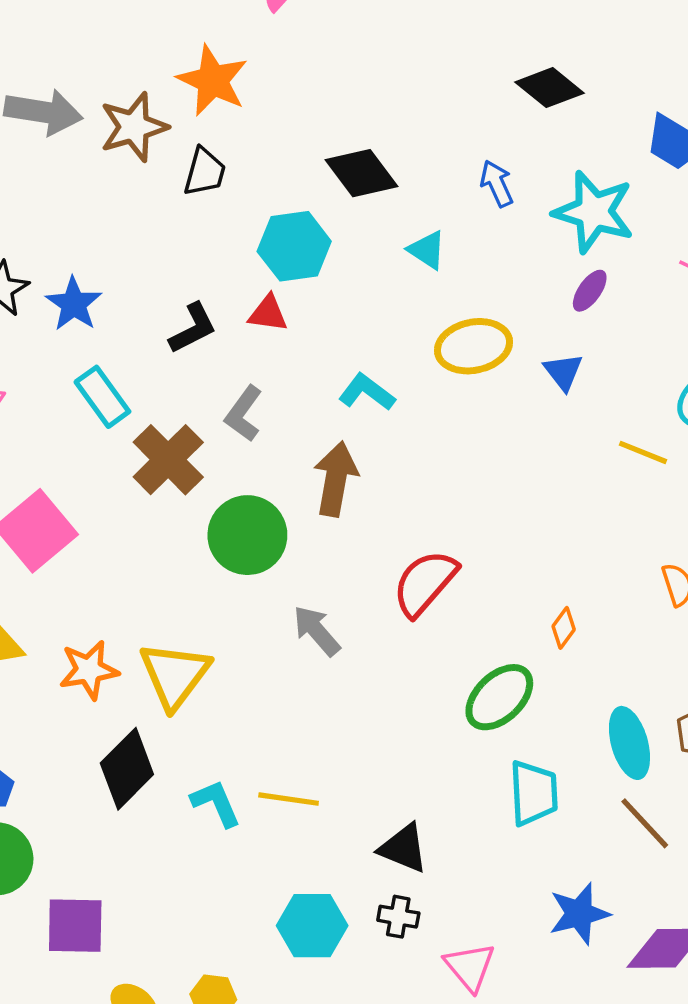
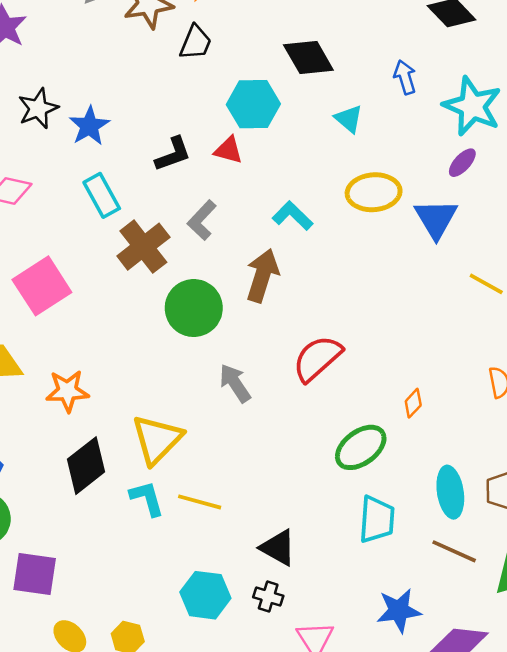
blue triangle: (563, 372) -> (436, 219), size x1.5
yellow triangle: (175, 675) -> (157, 439), moved
brown line: (645, 823) -> (454, 551), turned -30

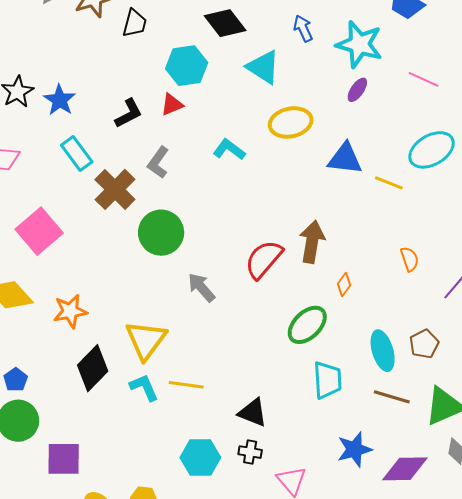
cyan triangle: (349, 119) -> (263, 67), size x1.5
red triangle: (228, 150) -> (172, 105), turned -30
blue triangle: (436, 219) -> (345, 159), moved, turned -45
brown arrow: (262, 275) -> (312, 242), moved

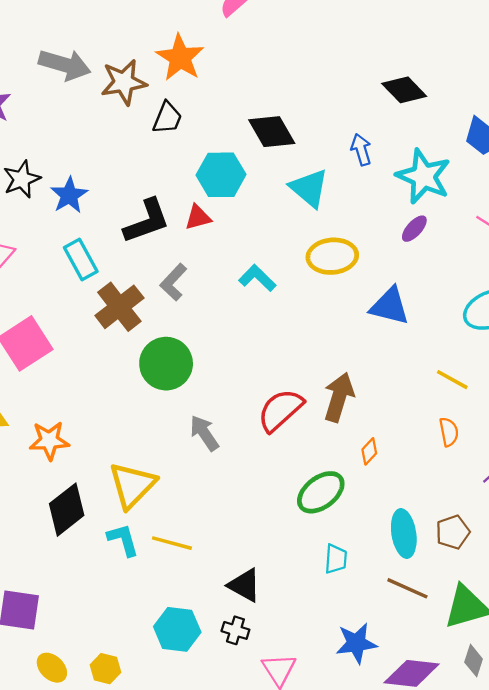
black L-shape: (129, 113) -> (147, 221), size x1.4
yellow line: (389, 183) -> (452, 380), moved
cyan trapezoid: (328, 380) -> (336, 559), size x0.7

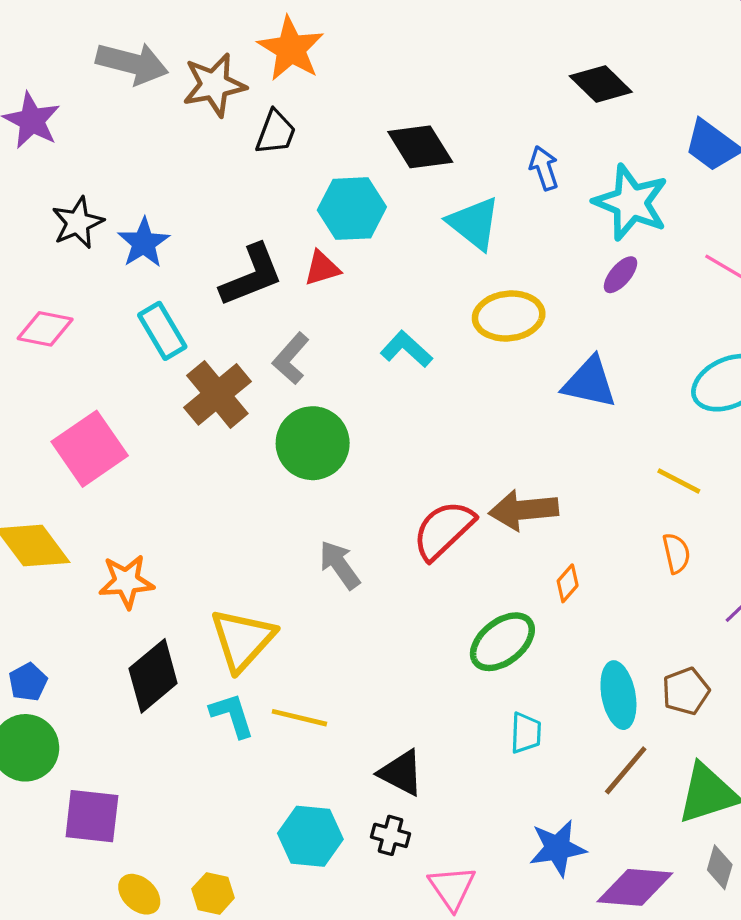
green circle: (166, 364) -> (313, 443), moved
brown arrow: (339, 397) -> (523, 510), turned -111
brown line: (407, 588) -> (626, 770), turned -72

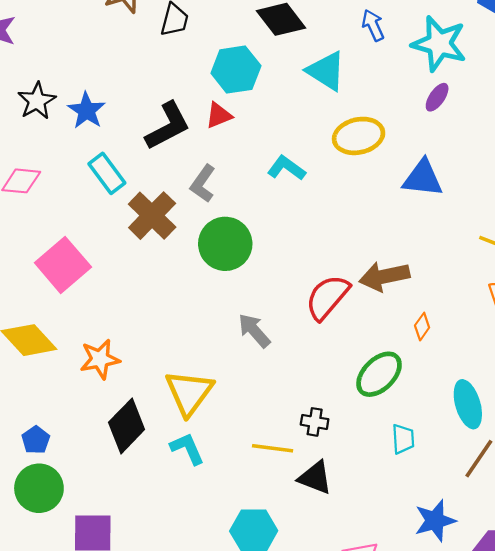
yellow line: (299, 718) -> (273, 448), moved
black cross: (391, 835) -> (315, 422), moved

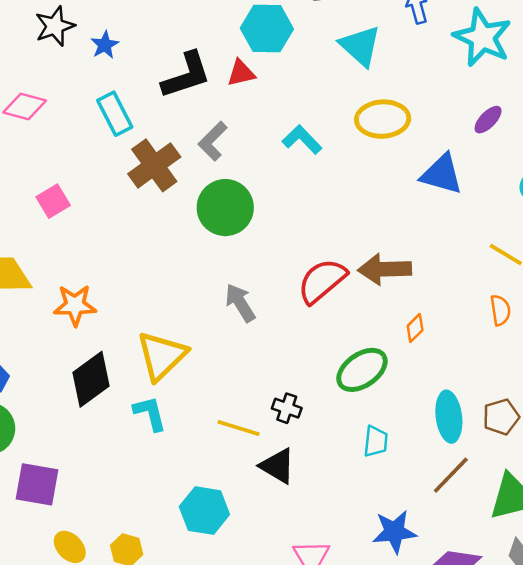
purple ellipse: (437, 97) -> (488, 120), moved
blue star: (87, 111) -> (105, 45), size x0.7
pink square: (63, 265) -> (53, 201), size x0.6

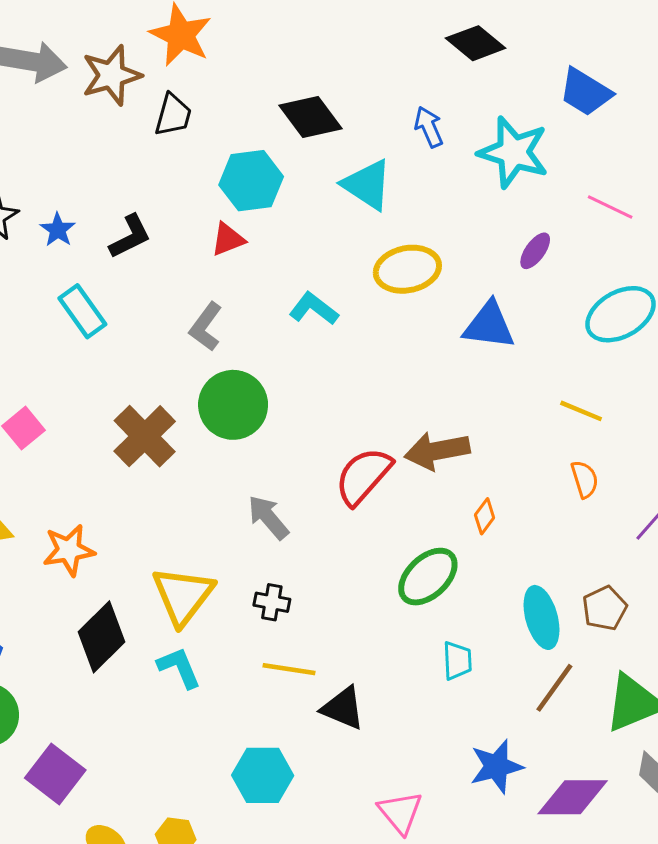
black L-shape: (186, 75) -> (130, 236), moved, size x0.7
brown cross: (154, 165) -> (145, 436), moved
black cross: (287, 408) -> (272, 602), moved
purple square: (37, 484) -> (55, 774), turned 36

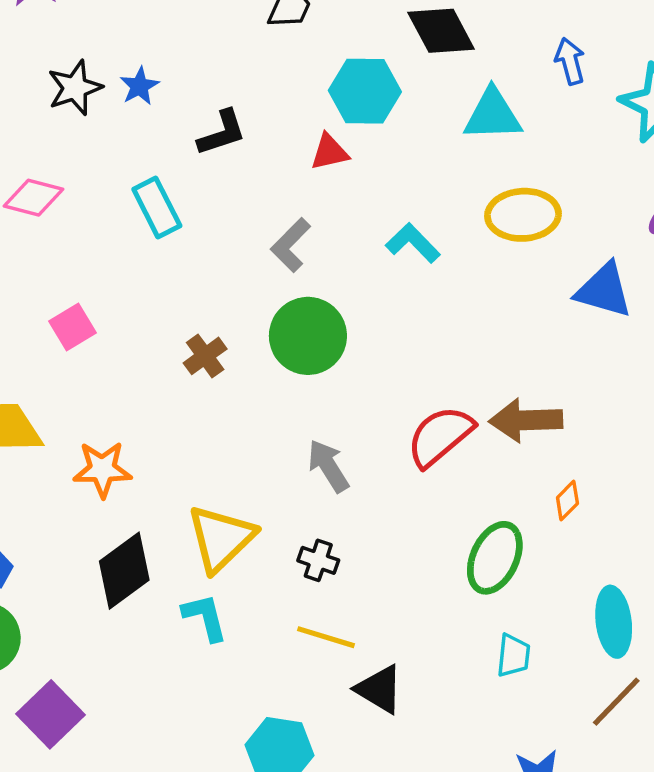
cyan triangle: (367, 185) -> (493, 115), turned -44
blue star: (58, 230) -> (139, 86), moved
brown cross: (145, 436) -> (205, 356), size x0.6
green ellipse: (428, 577) -> (495, 558), turned -30

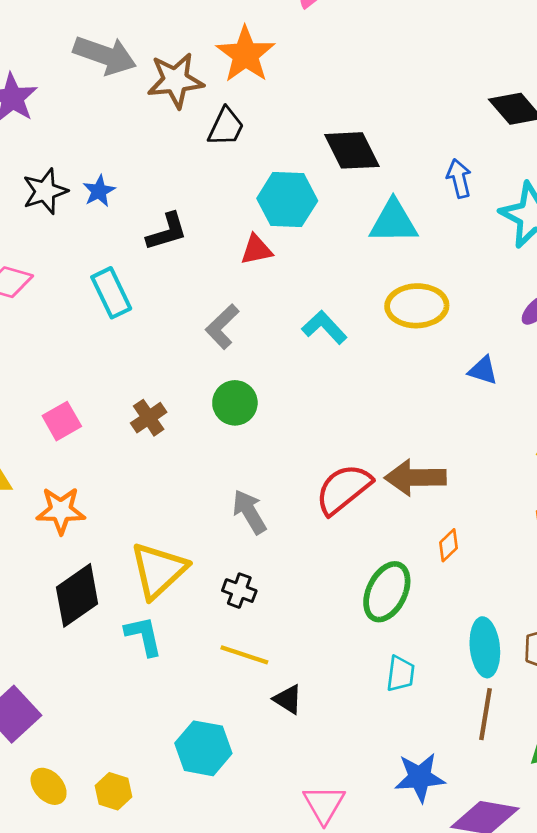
blue triangle: (604, 290) -> (483, 370), size x0.6
pink square: (73, 327) -> (62, 421), moved
green circle: (308, 336) -> (235, 403), size x0.7
black triangle: (379, 689) -> (288, 699), size x0.7
brown line: (616, 702) -> (486, 714), turned -36

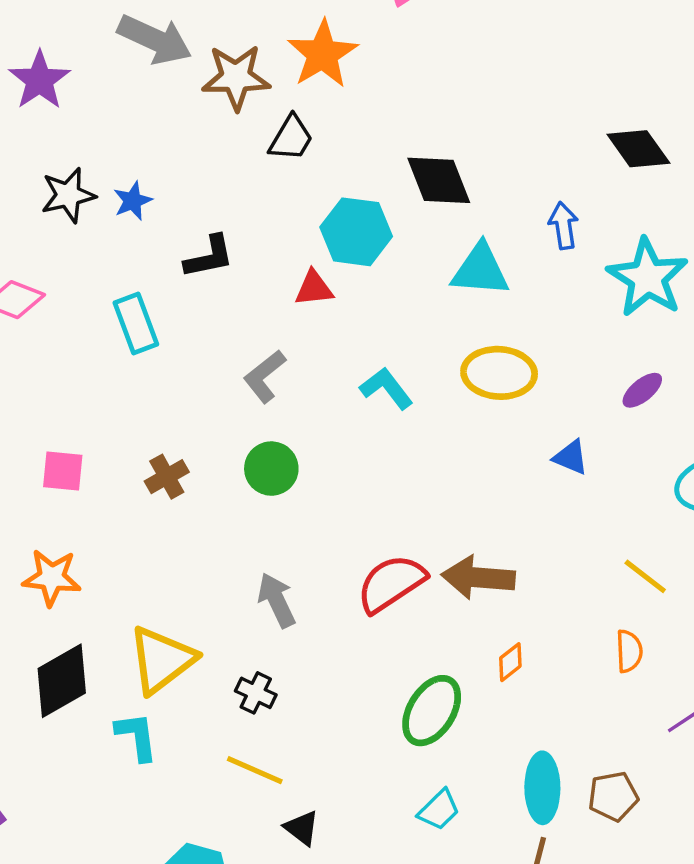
pink square: (62, 421) -> (63, 471), turned 30
cyan trapezoid: (401, 674) -> (439, 810), turned 33

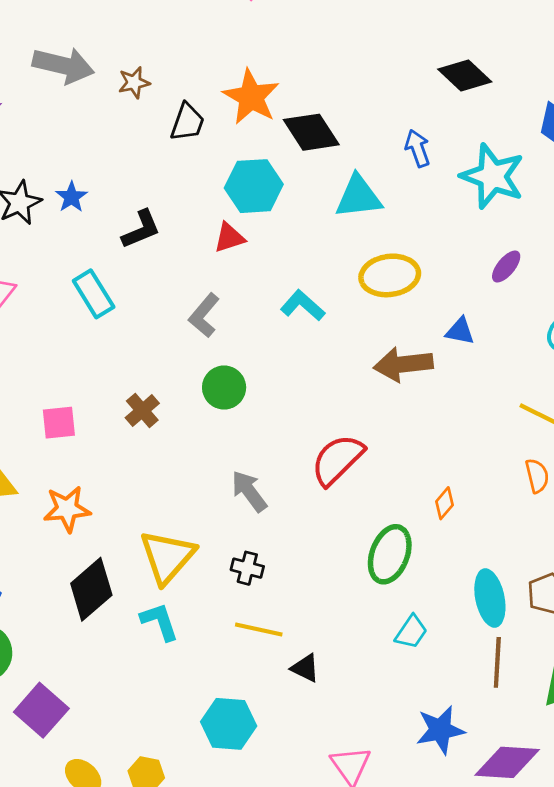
orange star: (323, 54) -> (251, 97), moved
brown star: (236, 77) -> (134, 83), size x0.6
brown arrow: (478, 577) -> (403, 364), moved

